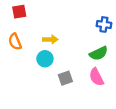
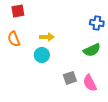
pink semicircle: (96, 77) -> (90, 83), moved
gray square: (65, 78) -> (70, 78), moved

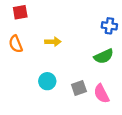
cyan circle: (42, 55) -> (47, 81), moved

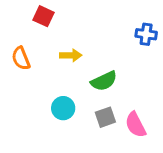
red square: (20, 12) -> (44, 16), moved, turned 35
green semicircle: (104, 56) -> (104, 81), moved

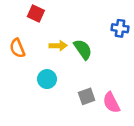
green semicircle: (104, 81) -> (83, 49), moved, turned -100
cyan circle: (63, 108) -> (47, 79), moved

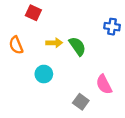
gray square: (87, 96) -> (81, 102), moved, turned -35
pink semicircle: (111, 103) -> (104, 84), moved

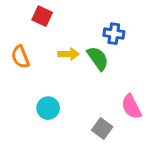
blue cross: (112, 27) -> (114, 34), moved
cyan circle: (44, 74) -> (48, 108), moved

